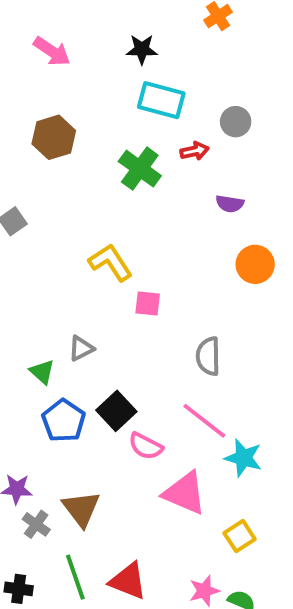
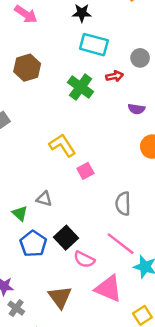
pink square: (148, 303) -> (85, 171), turned -35
gray triangle: (81, 348) -> (44, 199), turned 42
brown triangle: (81, 509) -> (60, 297), moved

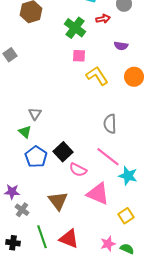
yellow L-shape: (62, 145) -> (97, 76), moved
pink square: (85, 171) -> (79, 56), moved, turned 32
gray triangle: (44, 199) -> (35, 114), moved, turned 48

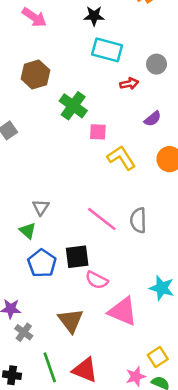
green cross: (75, 28) -> (73, 106), moved
purple semicircle: (121, 46) -> (153, 119), turned -48
black square: (63, 152) -> (77, 257), turned 36
pink line: (108, 157) -> (102, 219), moved
yellow square: (126, 216) -> (158, 357), moved

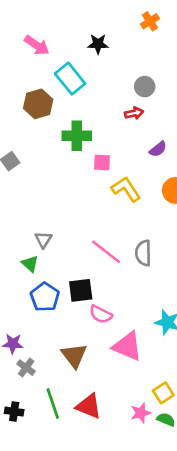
cyan rectangle: (107, 50) -> (70, 79), moved, turned 36
gray circle: (157, 64) -> (145, 87), moved
green cross: (73, 106) -> (77, 136), turned -36

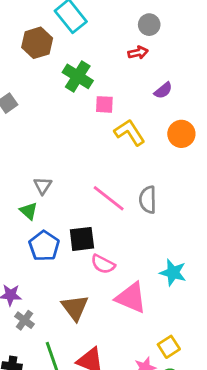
green cross: (77, 136) -> (78, 76), turned 32

